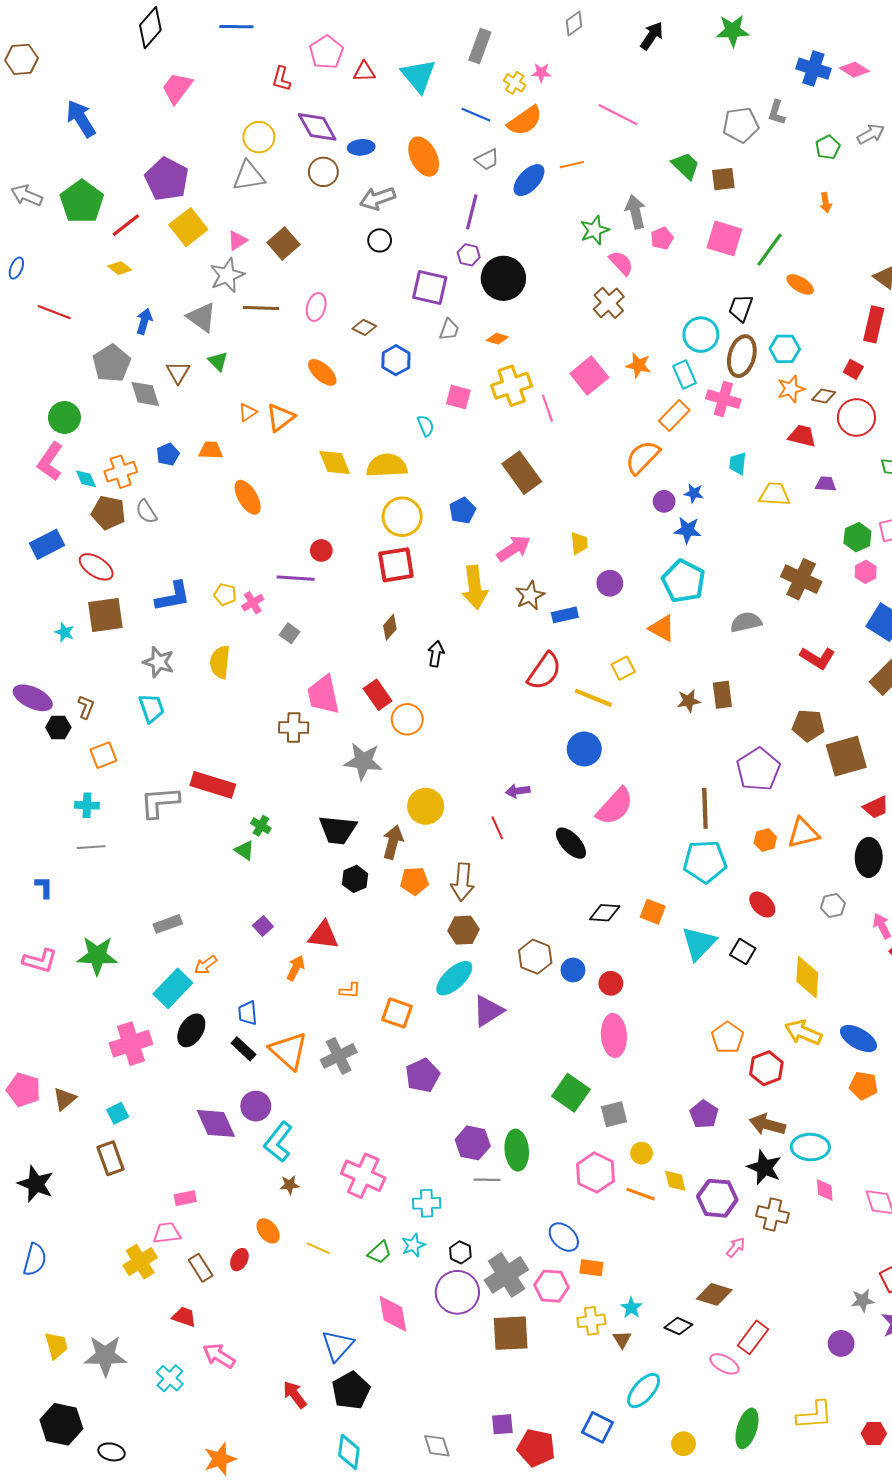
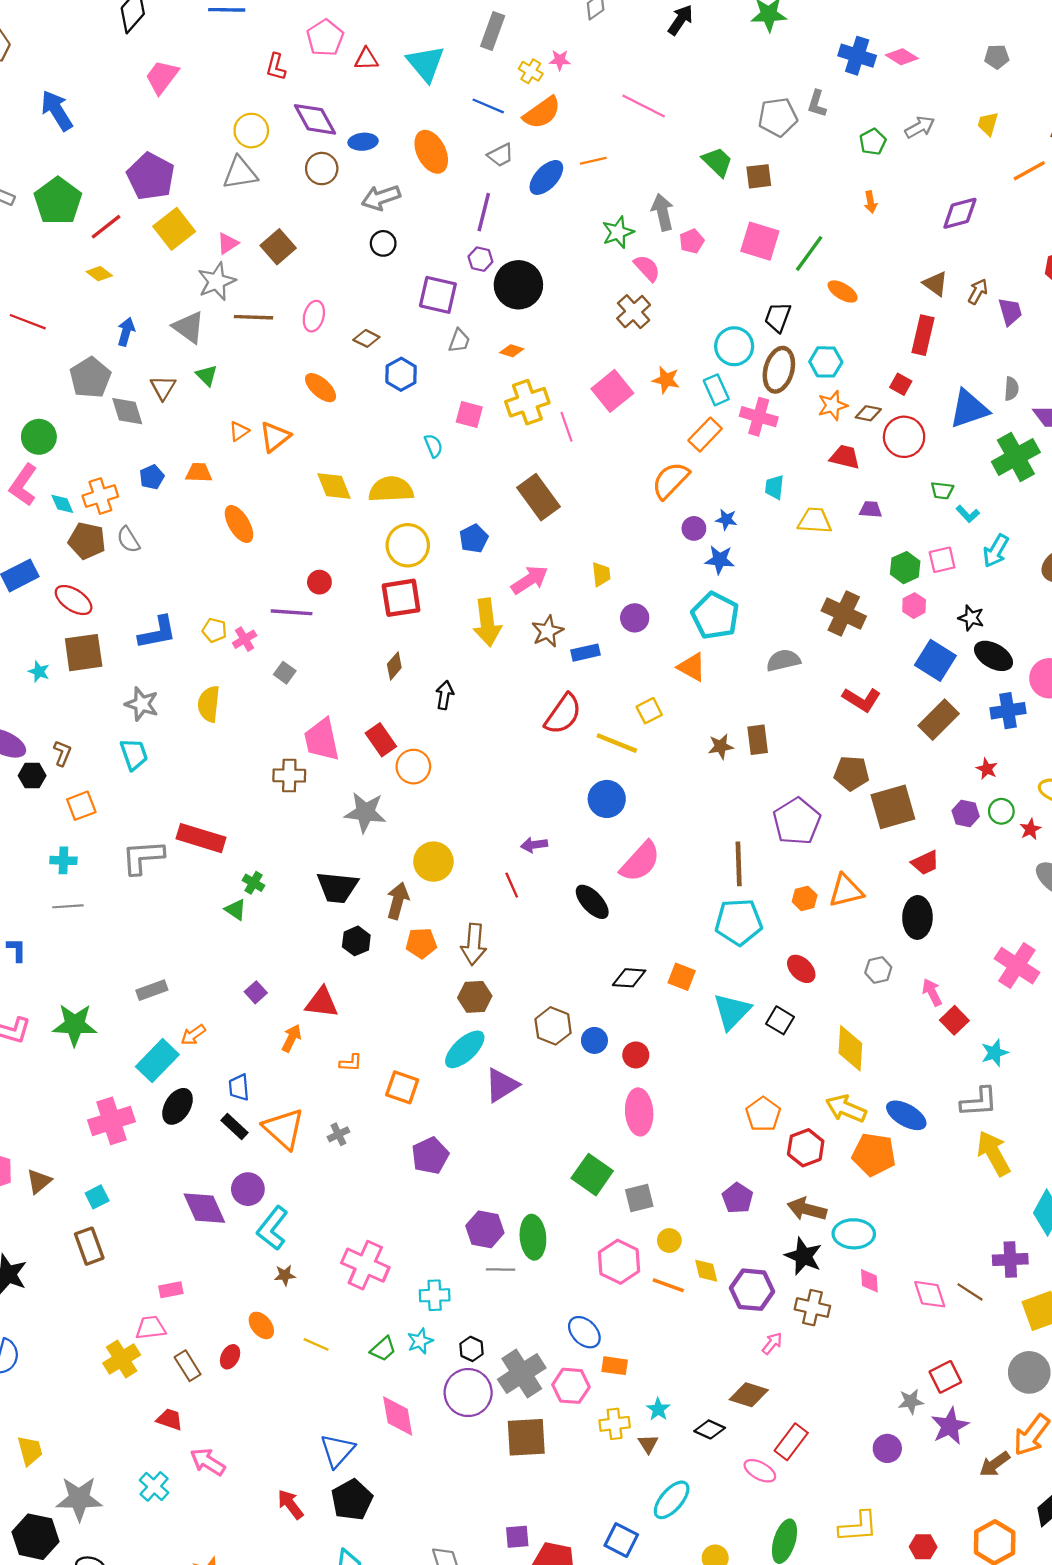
gray cross: (339, 1056) -> (338, 1134), size x0.6
orange pentagon: (864, 1086) -> (874, 1154), moved, size x1.4
gray star: (105, 1356) -> (79, 1499), moved

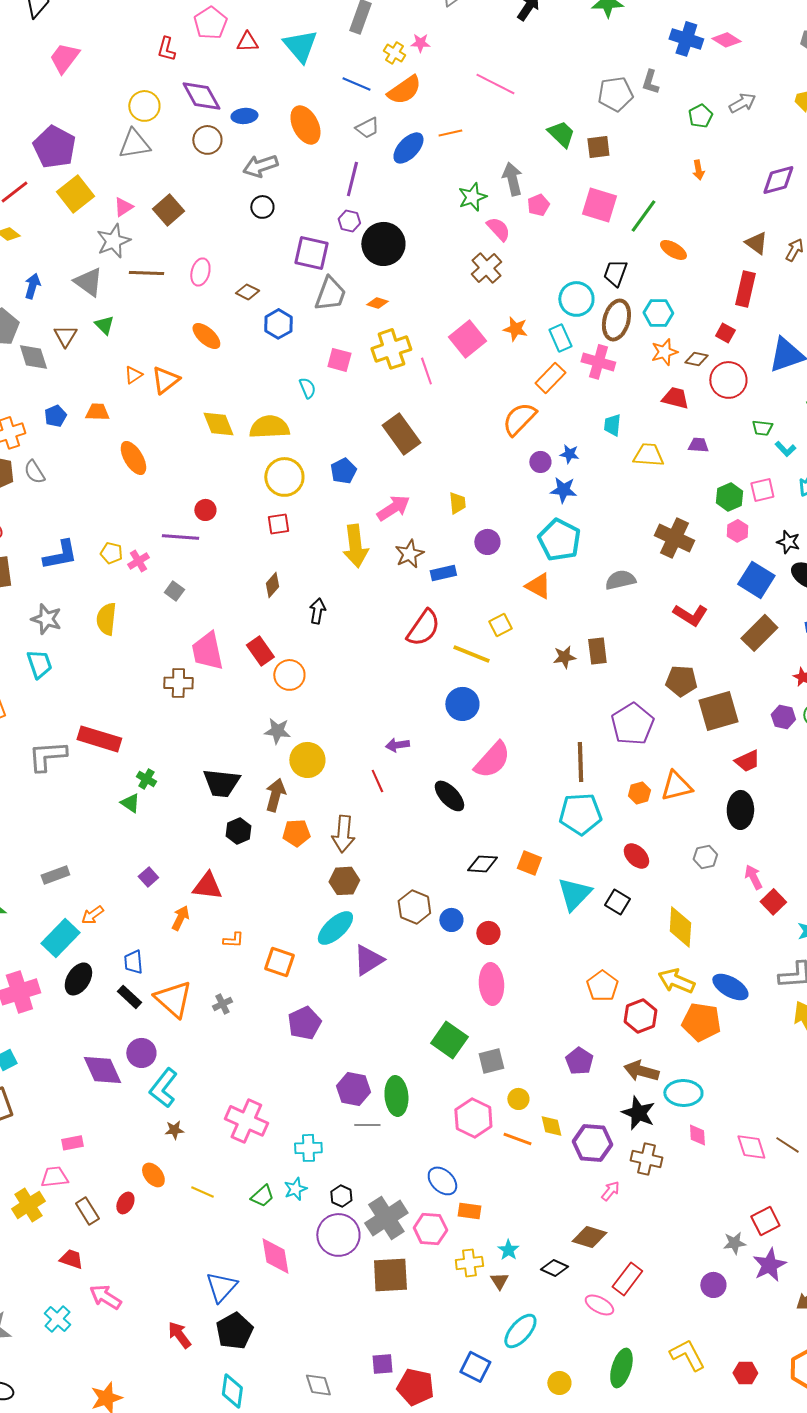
gray trapezoid: (459, 341) -> (330, 294), size x1.6
red square: (401, 598) -> (278, 524), size x0.6
gray star: (365, 812) -> (277, 731), moved, size x0.7
yellow L-shape: (858, 1527) -> (687, 1355), turned -114

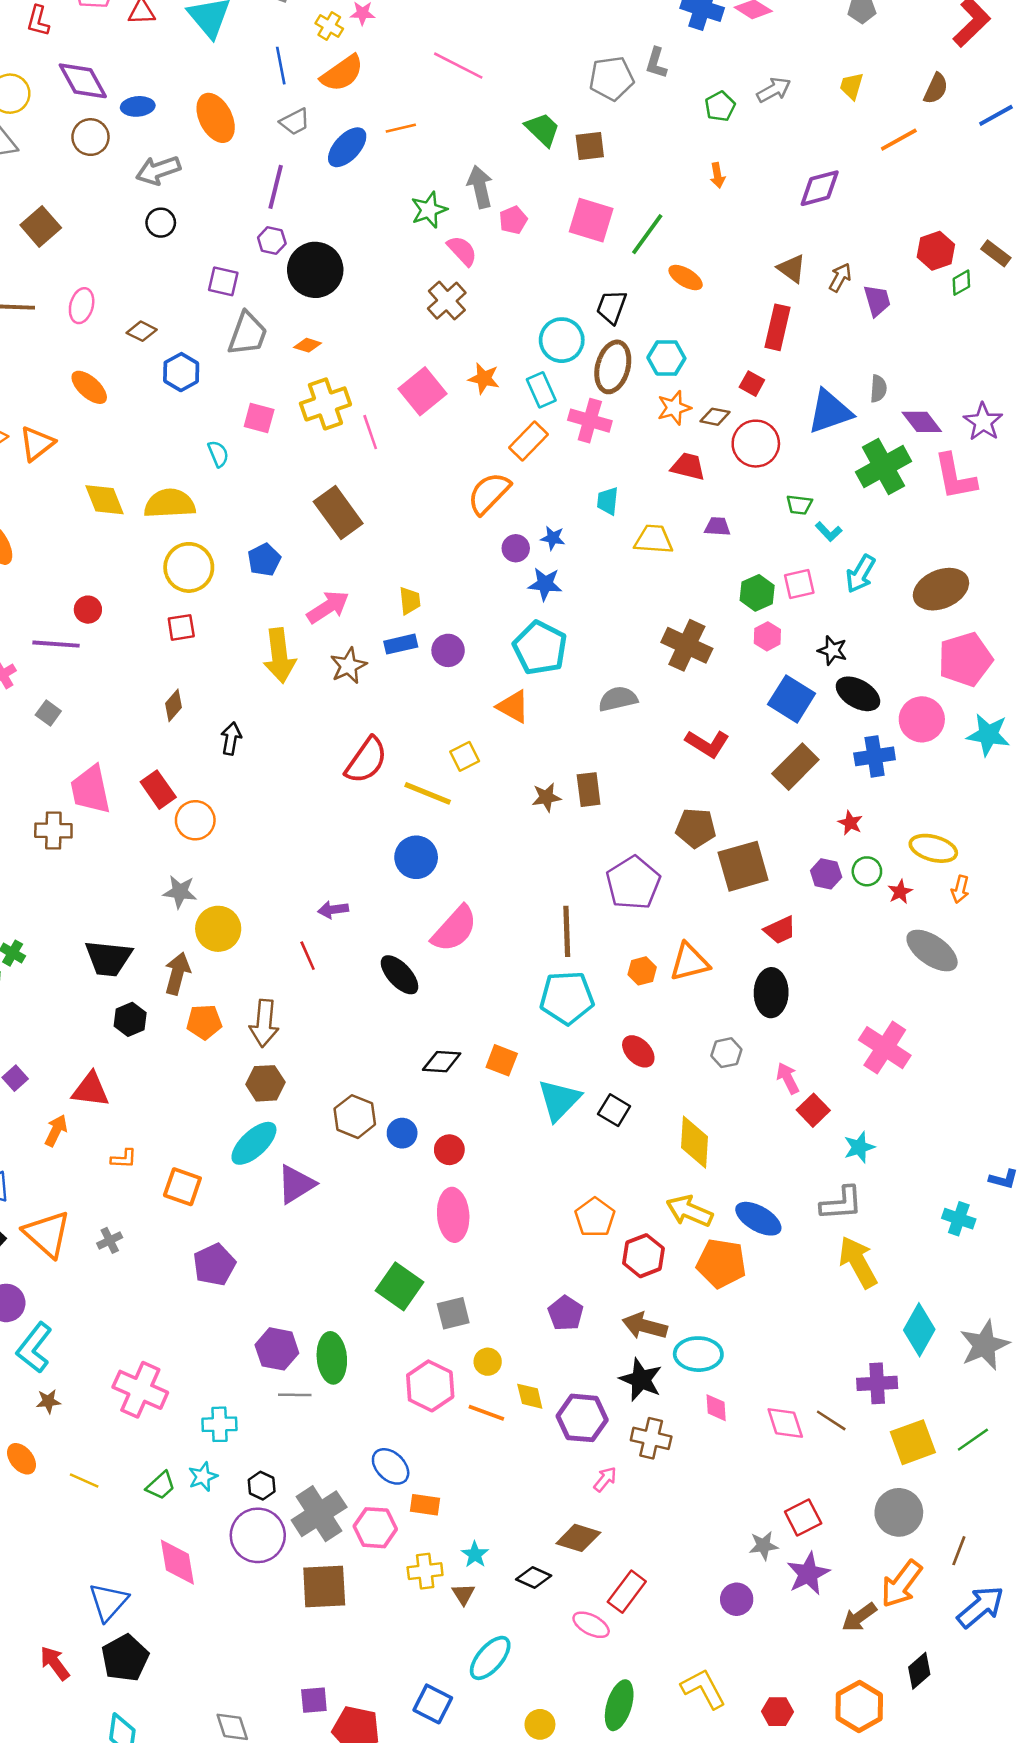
blue line: (356, 84) -> (281, 66), turned 56
purple square: (311, 253) -> (223, 281), size x0.7
blue rectangle: (443, 573) -> (401, 644), moved

